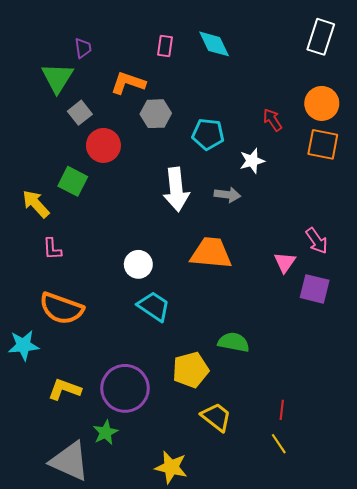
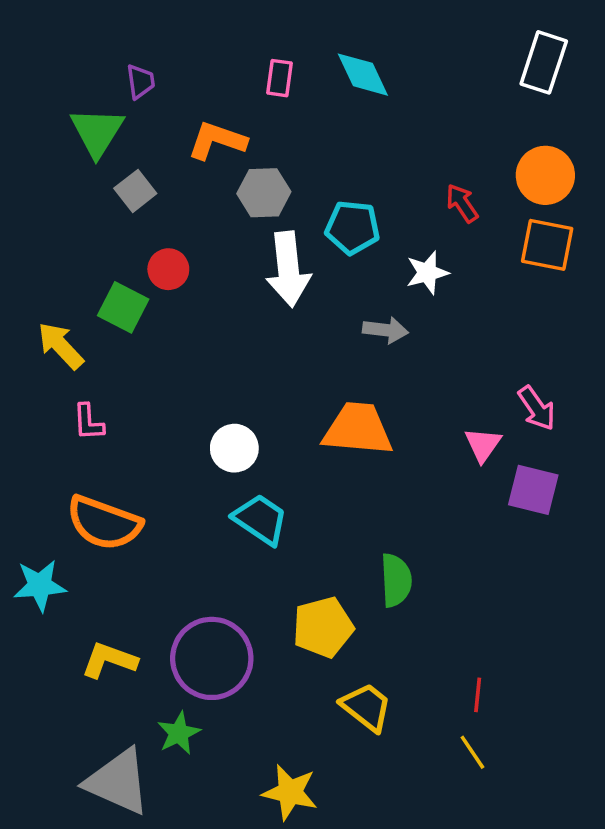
red circle: (103, 145) -> (168, 269), moved, size x0.7
white arrow: (176, 190) -> (288, 269), moved
green semicircle: (234, 342) -> (396, 580), turned 76

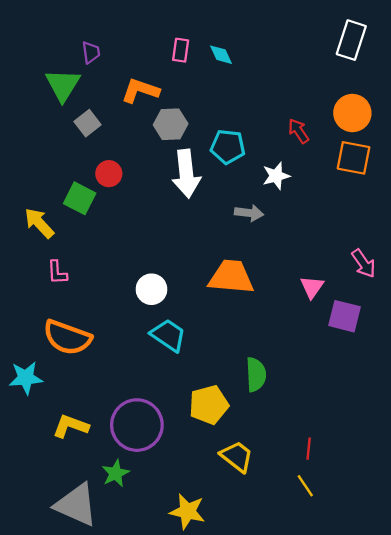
cyan diamond: (363, 75) -> (221, 55), moved, size x0.7
pink arrow: (537, 408) -> (364, 263), moved

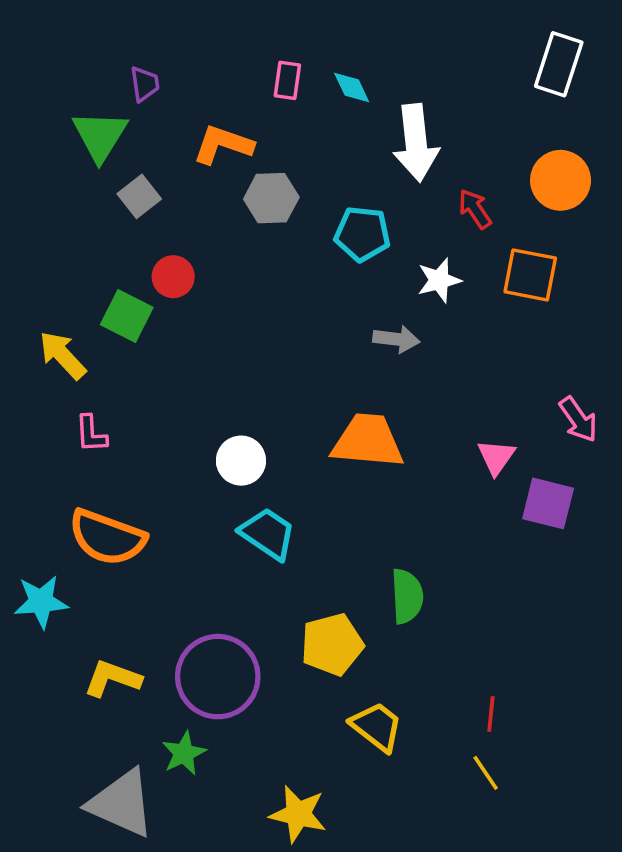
orange square: (354, 158) -> (530, 275), moved
white arrow: (186, 174) -> (416, 143), moved

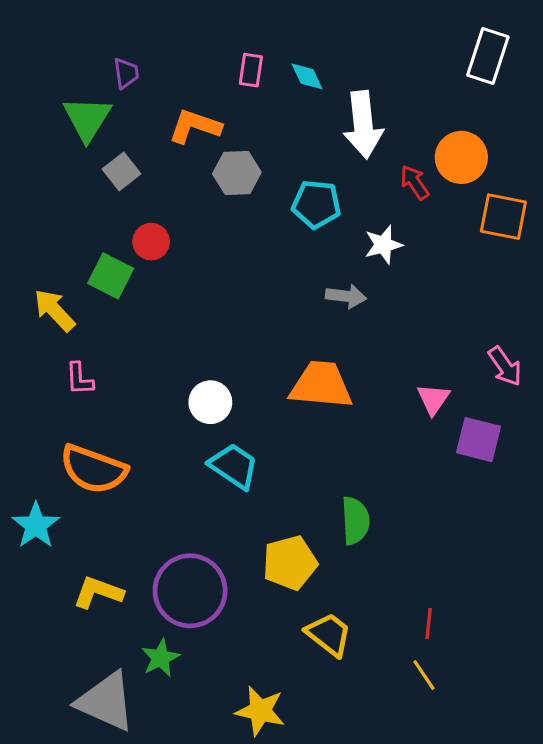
orange circle: (561, 180) -> (461, 157), moved
orange square: (530, 275) -> (503, 217), moved
cyan star: (41, 602) -> (36, 525), turned -30

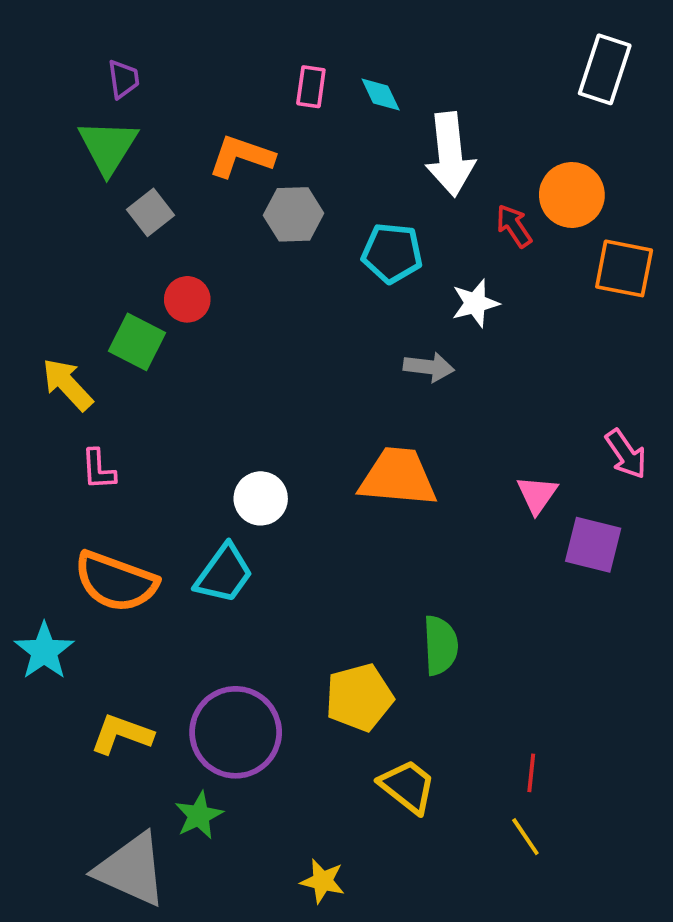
purple trapezoid: (126, 73) -> (123, 79), moved
cyan trapezoid: (234, 466) -> (224, 574), moved, turned 92
yellow star: (260, 711) -> (323, 881), size x0.7

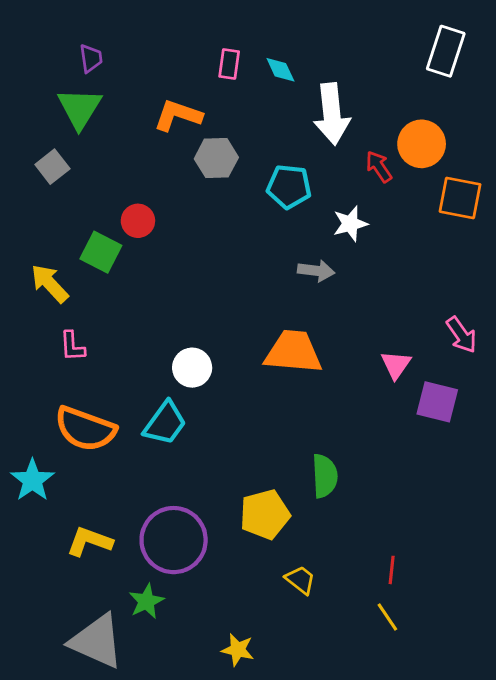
gray square: (151, 212) -> (52, 167), moved
yellow trapezoid: (408, 786) -> (300, 580), size x0.7

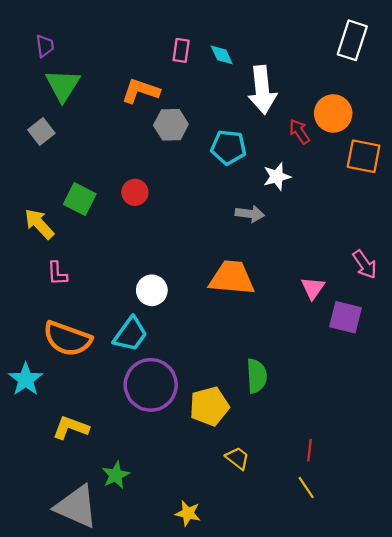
purple trapezoid: (91, 58) -> (45, 46), moved
red circle: (138, 221) -> (135, 192), moved
purple circle: (174, 540) -> (151, 385), moved

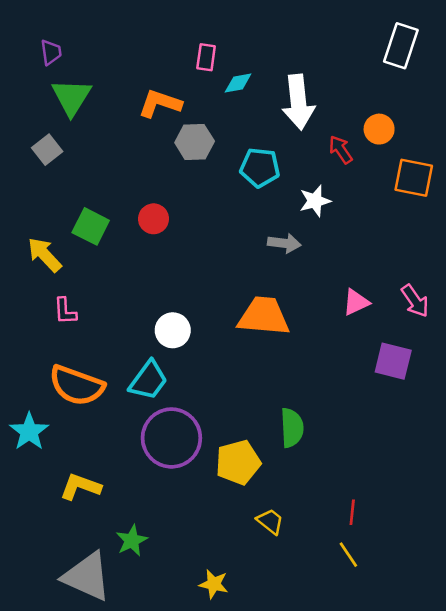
cyan diamond: (222, 55) -> (238, 83), moved, turned -75
orange circle: (333, 113) -> (379, 129), size x0.7
pink triangle: (313, 288) -> (356, 302), moved, turned 30

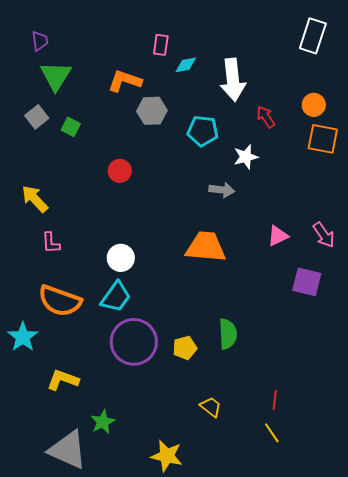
orange circle: (379, 129) -> (314, 105), moved
green square: (91, 226) -> (71, 127), moved, size x0.7
white circle: (173, 330) -> (121, 258), moved
yellow pentagon: (238, 462) -> (185, 348), moved, size x0.7
yellow star: (214, 584) -> (167, 456), size x1.4

